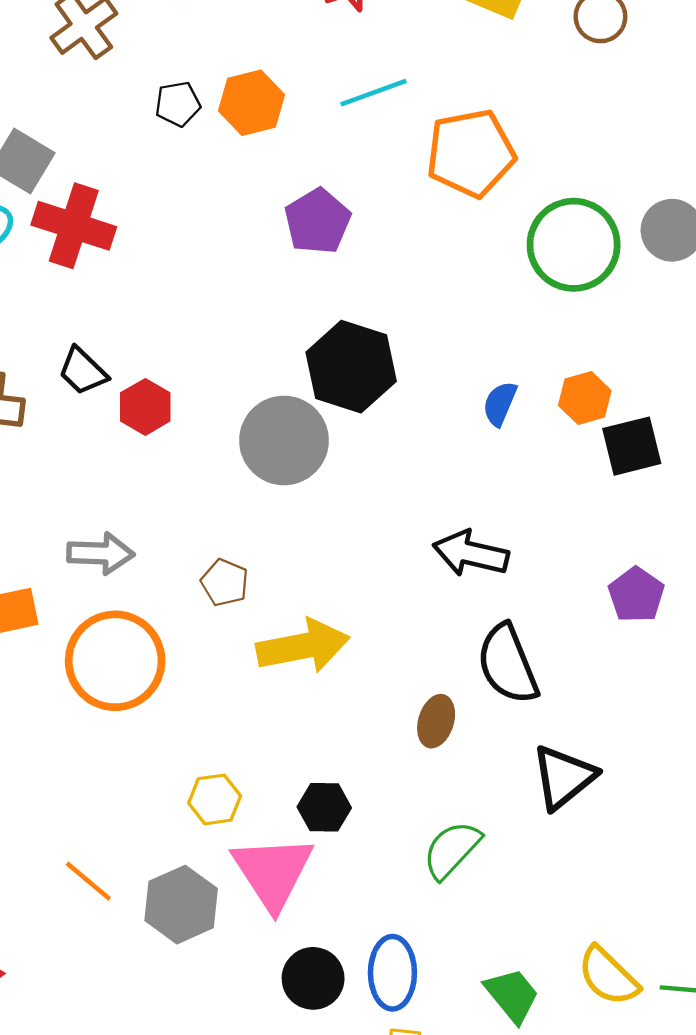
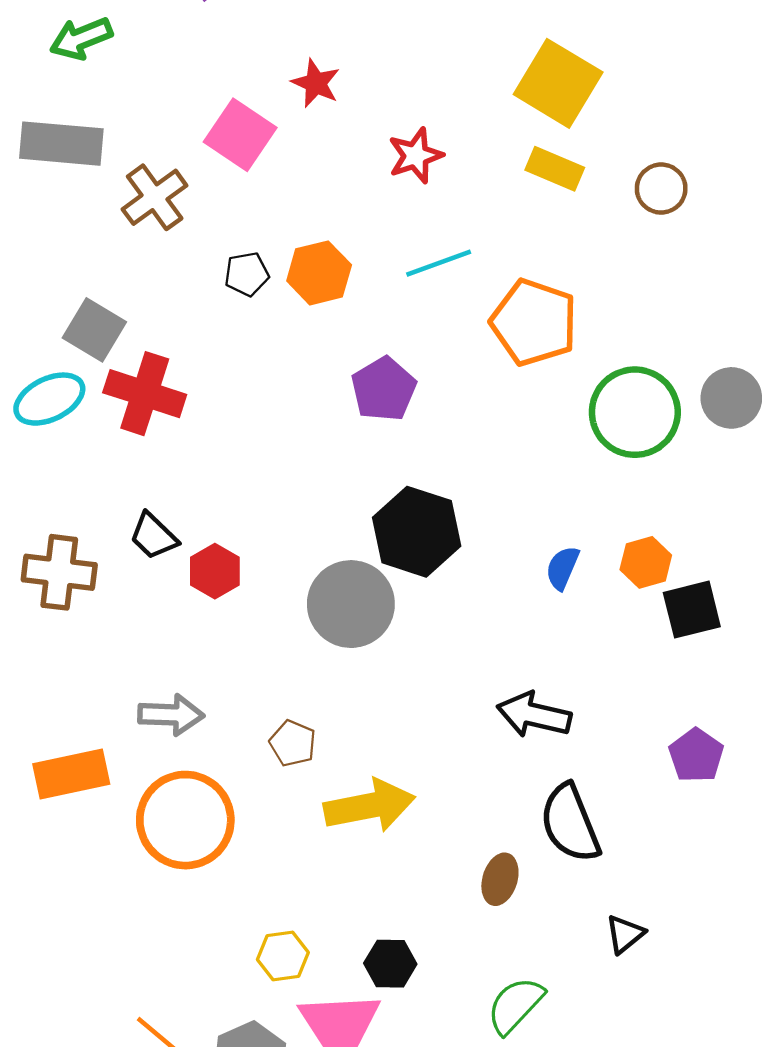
orange pentagon: (471, 153) -> (534, 322), turned 30
black triangle: (564, 777) -> (625, 934), size x0.6

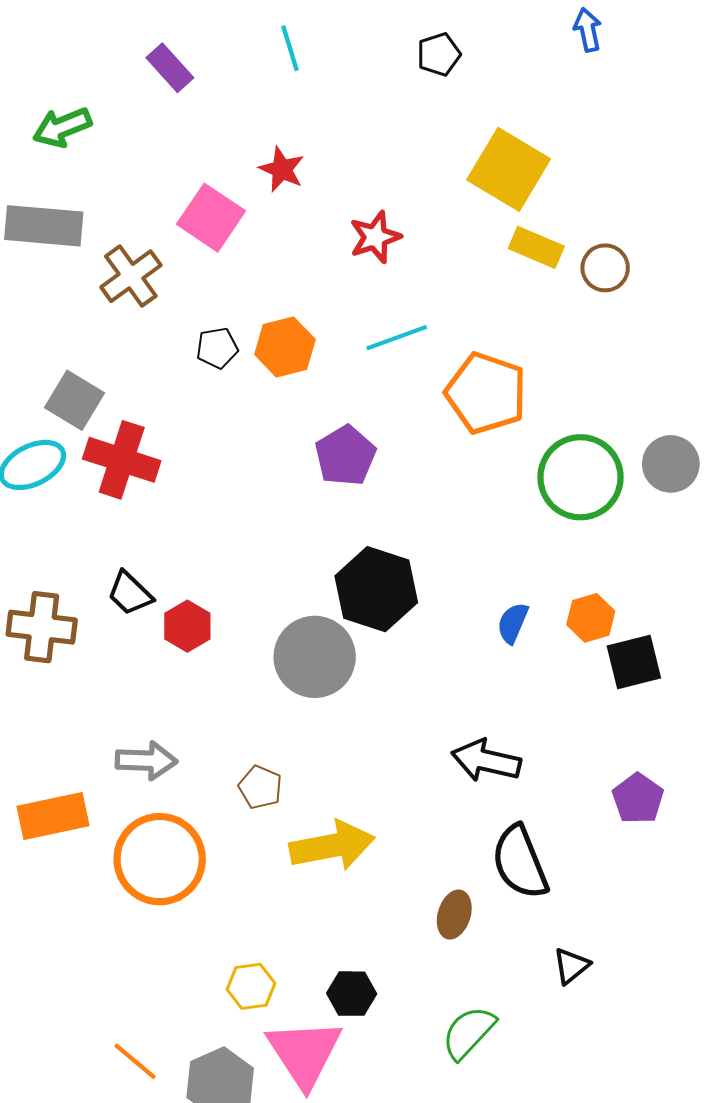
yellow rectangle: (555, 169) -> (536, 247), moved

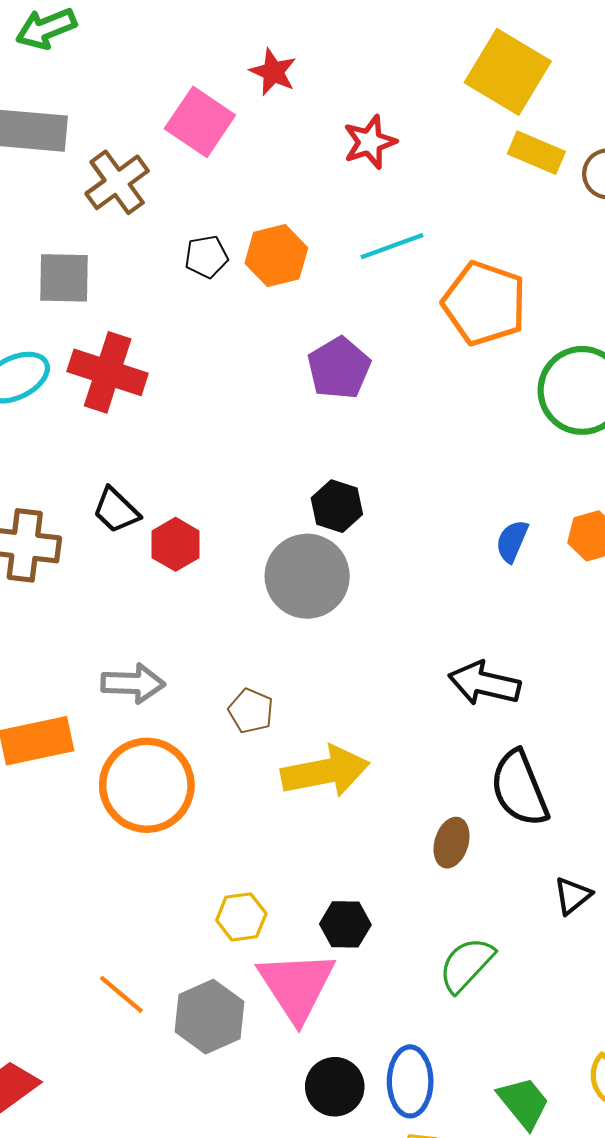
gray square: (74, 400) -> (64, 278), moved, turned -30
black hexagon: (376, 589) -> (337, 506), moved, size x0.6

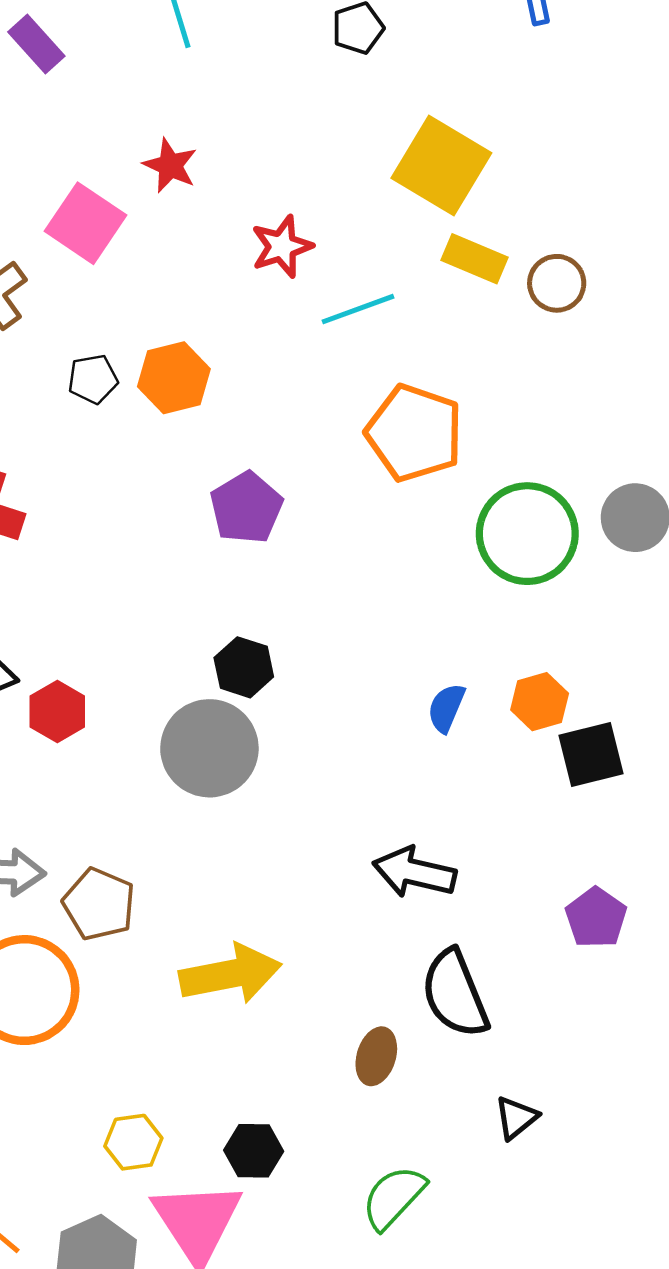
cyan line: (392, 246) -> (358, 309), moved
brown pentagon: (251, 711) -> (99, 904), moved, size x1.4

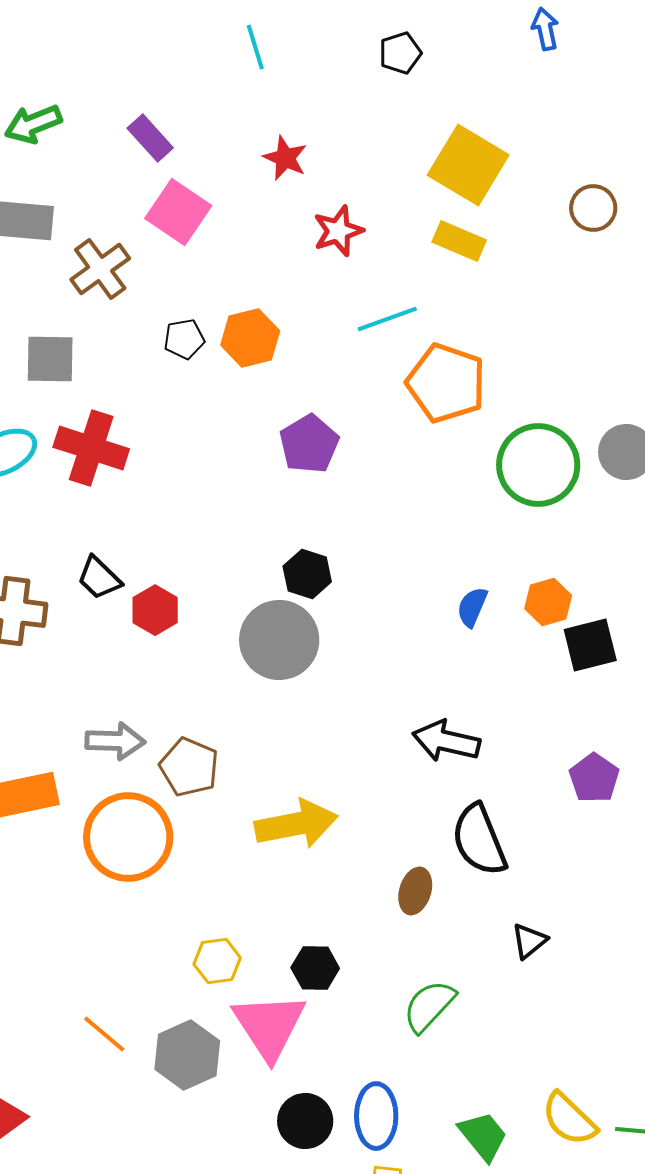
purple rectangle: (36, 44) -> (150, 138), moved
red star: (170, 165) -> (285, 158), moved
yellow rectangle: (474, 259) -> (459, 241), moved
brown circle: (557, 283) -> (593, 208), moved
cyan line: (358, 309) -> (387, 319), moved

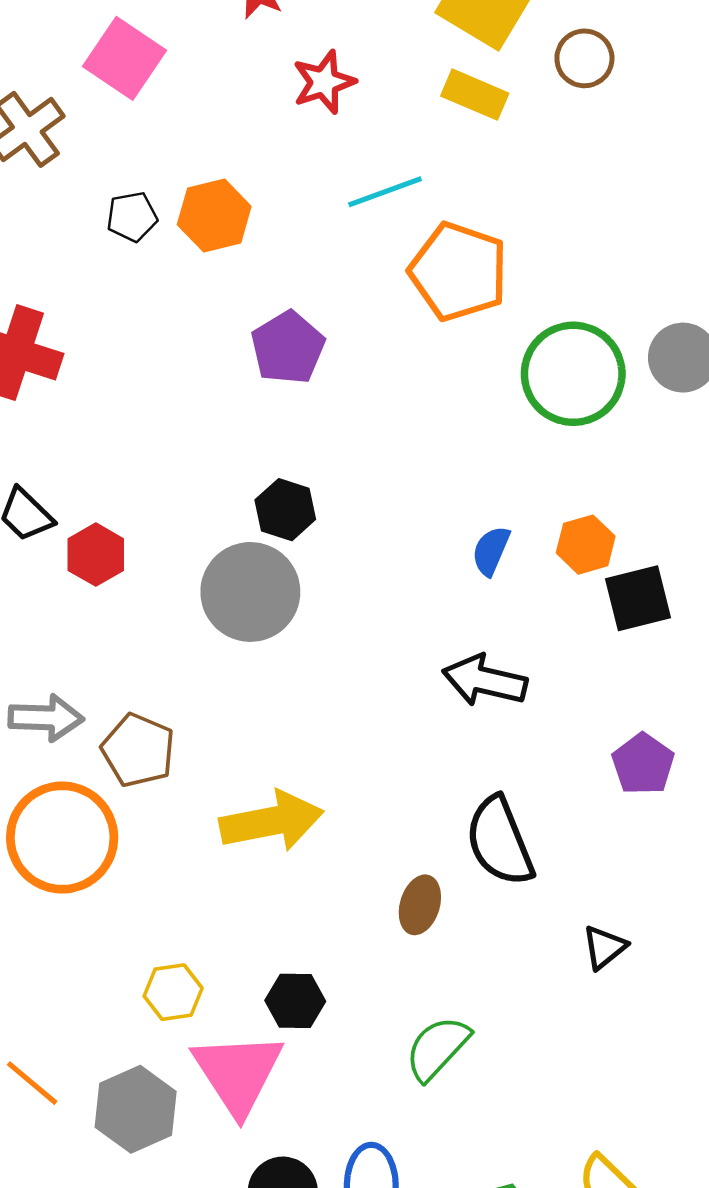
brown circle: (593, 208) -> (584, 58), moved
black arrow: (446, 741) -> (485, 680), moved
black triangle: (529, 941) -> (604, 947), moved

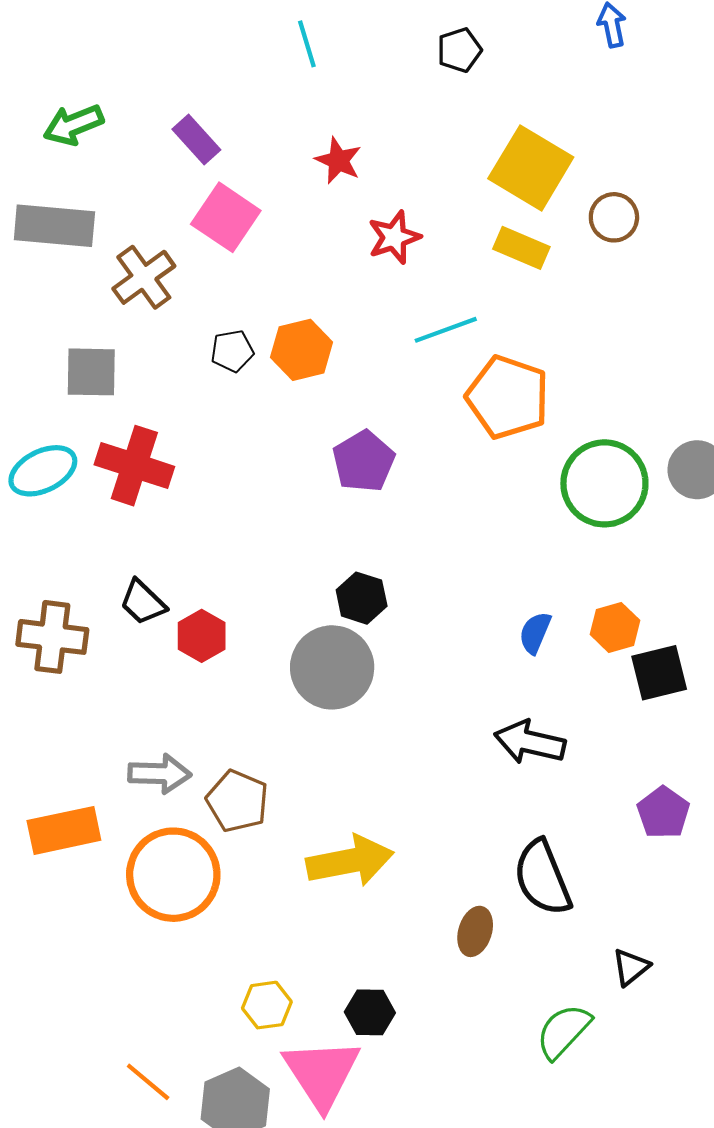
green semicircle: (437, 1048) -> (563, 1031), moved

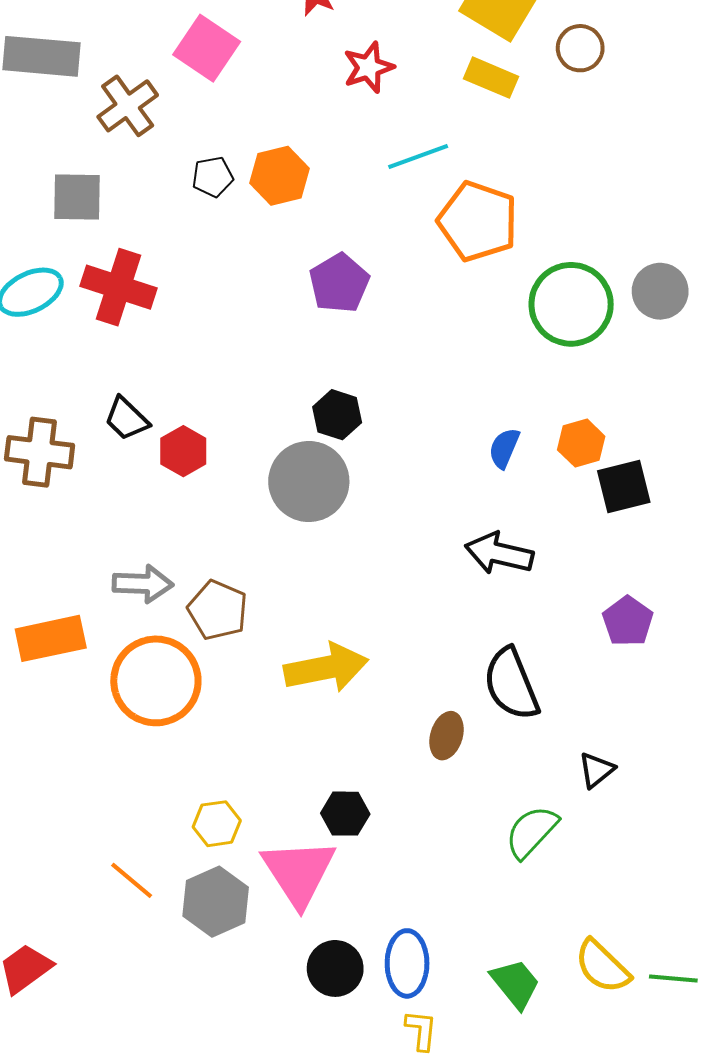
yellow hexagon: (267, 1005) -> (217, 824), moved

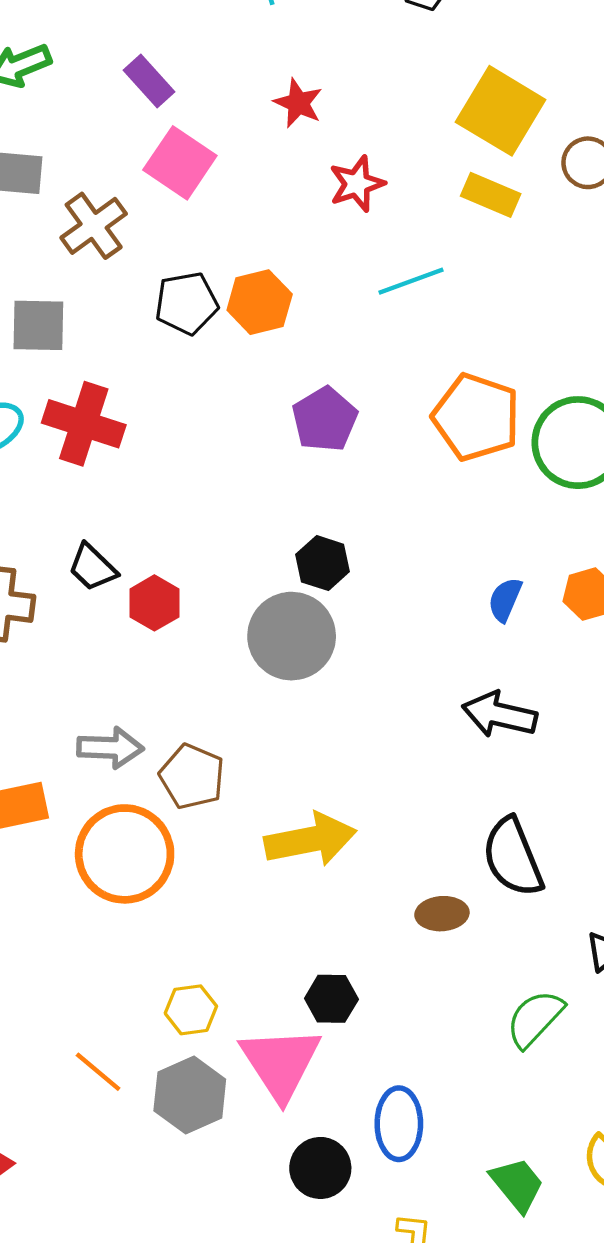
black pentagon: (213, 177) -> (187, 303), size x1.4
orange pentagon: (478, 221) -> (476, 417), moved
brown ellipse: (447, 736) -> (442, 914), turned 69
blue ellipse: (407, 963) -> (399, 1124), moved

